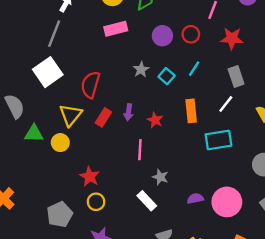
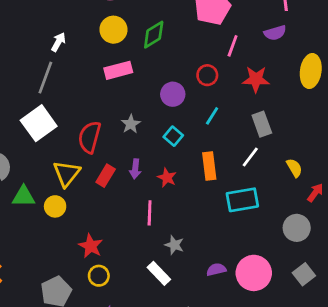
purple circle: (162, 36) -> (173, 94), moved
gray star: (141, 70) -> (131, 124), moved
cyan square: (167, 76) -> (173, 136), moved

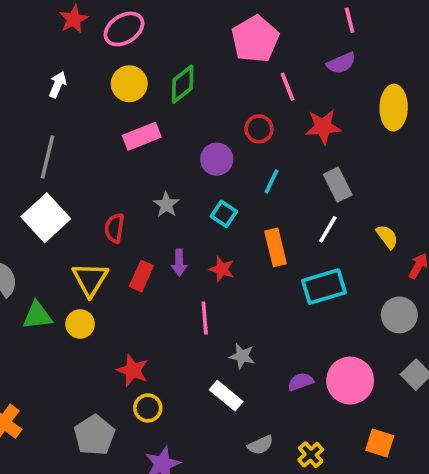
white arrow: (58, 42) -> (58, 85), moved
pink line: (233, 46) -> (288, 87), turned -35
red semicircle: (90, 137) -> (114, 228), size x0.7

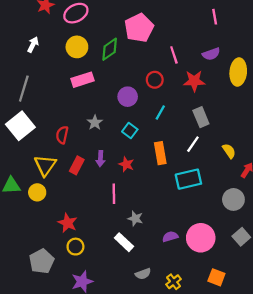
pink pentagon: (255, 39) -> (139, 28), moved
purple semicircle: (341, 63) -> (211, 54), moved

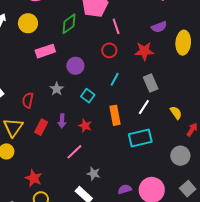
yellow circle: (77, 47) -> (28, 23), moved
pink line: (174, 55) -> (116, 26), moved
purple circle: (128, 97) -> (75, 66), moved
pink line: (114, 194) -> (74, 152), turned 48

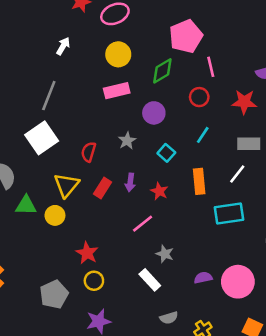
yellow circle: (28, 23) -> (118, 54), moved
green diamond: (69, 24) -> (162, 71), moved
gray rectangle: (151, 83) -> (249, 144), turned -72

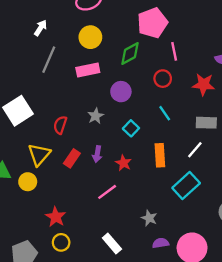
gray line: (49, 96) -> (49, 60), moved
cyan line: (203, 135) -> (165, 113), turned -70
cyan rectangle: (229, 214) -> (186, 186), turned -36
gray star: (165, 254) -> (149, 218), moved

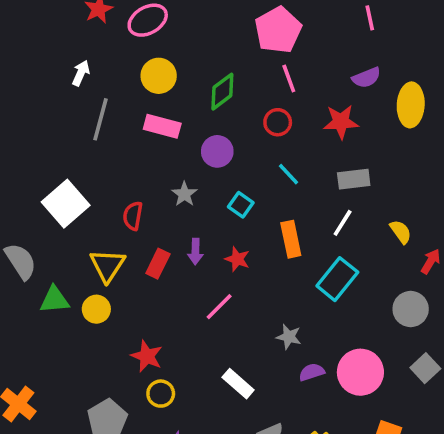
pink pentagon: (152, 23) -> (278, 30), moved
pink rectangle: (88, 70) -> (162, 126), turned 35

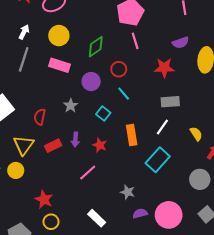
white arrow: (81, 73) -> (24, 32), moved
red circle: (278, 122) -> (119, 69), moved
cyan line: (288, 174) -> (124, 94), moved
red rectangle: (158, 264) -> (53, 146), turned 35

